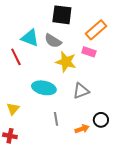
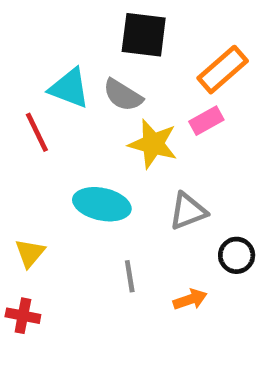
pink rectangle: (89, 52) -> (206, 121), turned -48
black circle: (101, 120) -> (237, 255), moved

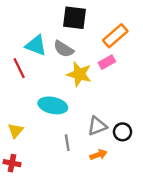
gray triangle: (188, 211) -> (97, 126), moved

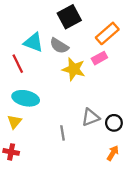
black square: (74, 18) -> (69, 17), turned -35
cyan ellipse: (53, 105) -> (26, 98), moved
orange arrow: (98, 155) -> (113, 153), moved, turned -40

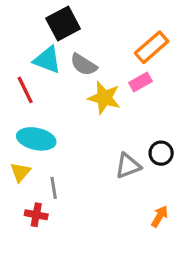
black square: (69, 17) -> (63, 24), moved
black circle: (114, 123) -> (161, 153), moved
gray line: (63, 133) -> (54, 188), moved
red cross: (11, 152) -> (36, 215), moved

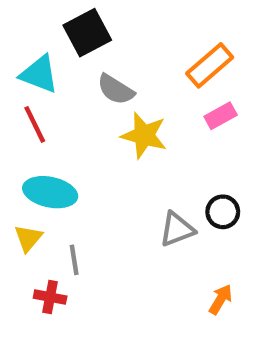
cyan triangle: (47, 60) -> (39, 74), moved
pink rectangle: (141, 82) -> (221, 116), moved

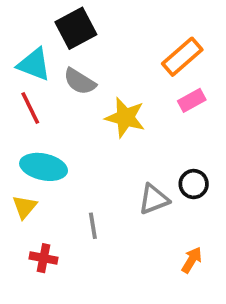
gray semicircle: (116, 89) -> (80, 81), moved
gray line: (74, 260) -> (93, 226), moved

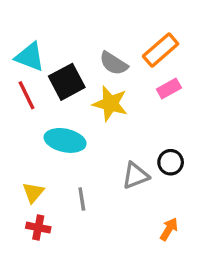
black square: (76, 28) -> (67, 82), moved
gray semicircle: (80, 81) -> (114, 63), moved
cyan ellipse: (44, 167) -> (65, 140), moved
yellow triangle: (25, 207) -> (33, 192), moved

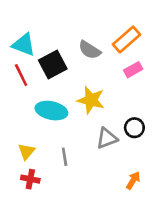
yellow star: (110, 104) -> (91, 100), moved

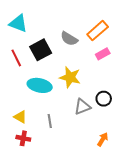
cyan triangle: (24, 45) -> (18, 23), moved
yellow triangle: (26, 151) -> (20, 117), turned -40

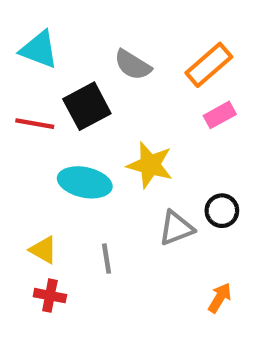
gray semicircle: (69, 39) -> (133, 65), moved
red line: (16, 58) -> (35, 124), turned -54

